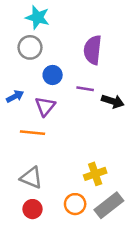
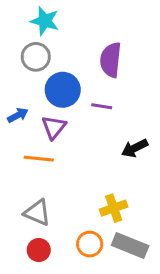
blue circle: (53, 75) -> (63, 90), size x1.5
black arrow: (113, 101) -> (135, 148), moved, turned 135
gray rectangle: (109, 205) -> (130, 246), turned 60

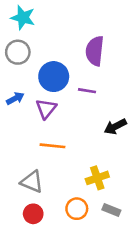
cyan star: (45, 21) -> (23, 18), moved
gray circle: (36, 57) -> (18, 52), moved
orange line: (39, 159) -> (52, 146), moved
gray rectangle: (130, 246) -> (111, 210), size x0.6

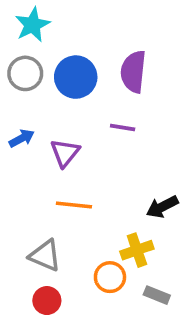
cyan star: (23, 18) -> (32, 25), turned 30
blue circle: (54, 77) -> (76, 77), moved
black arrow: (115, 127) -> (162, 207), moved
orange circle: (77, 209) -> (110, 277), moved

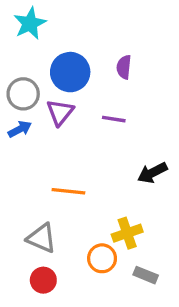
purple semicircle: (133, 72) -> (124, 67), size x0.6
gray circle: (25, 73) -> (23, 94), moved
purple triangle: (65, 153) -> (60, 112), moved
black arrow: (162, 207) -> (152, 173), moved

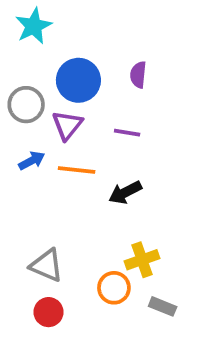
blue arrow: (20, 129) -> (32, 161), moved
black arrow: (152, 173) -> (125, 192), moved
orange line: (68, 191) -> (77, 170), moved

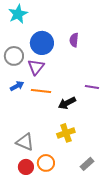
purple line: (127, 133) -> (92, 87), moved
yellow cross: (142, 260) -> (66, 133), moved
orange circle: (114, 288) -> (46, 163), moved
gray rectangle: (163, 306) -> (87, 164), turned -64

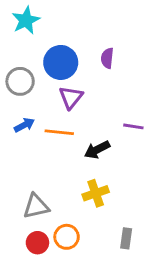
purple triangle: (36, 67) -> (71, 97), moved
gray triangle: (25, 142) -> (36, 206), turned -36
gray rectangle: (87, 164) -> (126, 238), turned -40

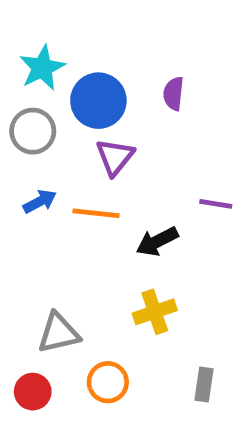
cyan star: (26, 20) -> (42, 68), moved
red circle: (37, 243) -> (33, 392), moved

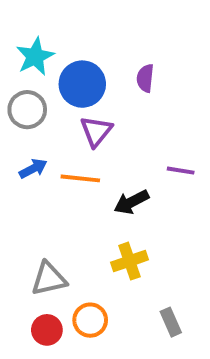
gray rectangle: (204, 385) -> (171, 322), turned -32
red circle: (33, 392) -> (47, 330), moved

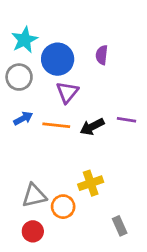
black arrow: (131, 202) -> (92, 127), moved
orange circle: (90, 320) -> (63, 207), moved

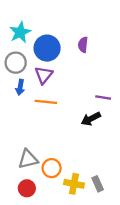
purple triangle: (67, 92) -> (44, 75), moved
blue arrow: (23, 118) -> (20, 87), moved, turned 128
black arrow: (92, 127) -> (91, 119), moved
yellow cross: (91, 183) -> (74, 184), moved, turned 30

